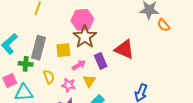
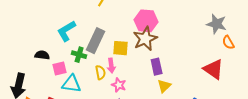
red triangle: (124, 49) -> (213, 69), moved
pink arrow: (79, 65) -> (111, 66), moved, turned 104
yellow triangle: (89, 81) -> (164, 86), moved

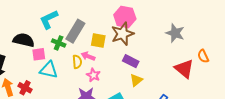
gray star: (217, 24) -> (175, 33), moved
orange semicircle: (228, 42) -> (203, 56), moved
black semicircle: (42, 55) -> (24, 40), size x1.5
pink arrow: (111, 66) -> (88, 56), turned 112
purple rectangle: (157, 67) -> (131, 61), turned -56

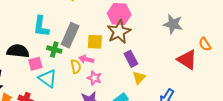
cyan L-shape: (49, 19) -> (41, 26), turned -50
purple rectangle: (131, 61) -> (131, 59), turned 42
cyan triangle: (49, 70) -> (48, 78), turned 30

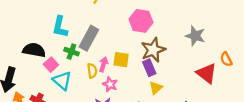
brown star: (119, 32) -> (153, 50), moved
yellow square: (95, 42) -> (121, 60), moved
pink arrow: (86, 59) -> (103, 64), turned 88
pink square: (35, 64) -> (51, 65), turned -32

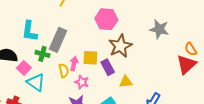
purple rectangle: (149, 68) -> (108, 67), moved
red triangle: (207, 73) -> (186, 64), moved, turned 45
yellow triangle: (156, 88) -> (126, 82), turned 40

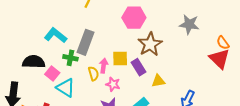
cyan L-shape: (30, 31) -> (56, 35), turned 125
red triangle: (186, 64) -> (219, 59), turned -30

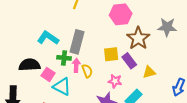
gray star: (189, 24) -> (167, 27), moved
pink arrow: (104, 66) -> (76, 65), moved
pink star: (113, 84) -> (115, 81), moved

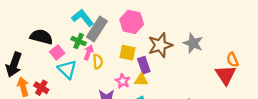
pink hexagon: (121, 14) -> (132, 22), moved
cyan L-shape: (48, 38) -> (83, 18), moved
yellow triangle: (149, 72) -> (141, 80), moved

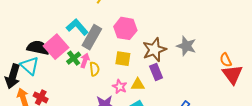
green cross: (79, 41) -> (74, 58), moved, turned 32
pink square: (57, 52) -> (56, 47), moved, size x1.6
purple rectangle: (144, 65) -> (156, 72), moved
cyan triangle: (67, 69) -> (30, 66), moved
red triangle: (226, 75) -> (232, 74), moved

